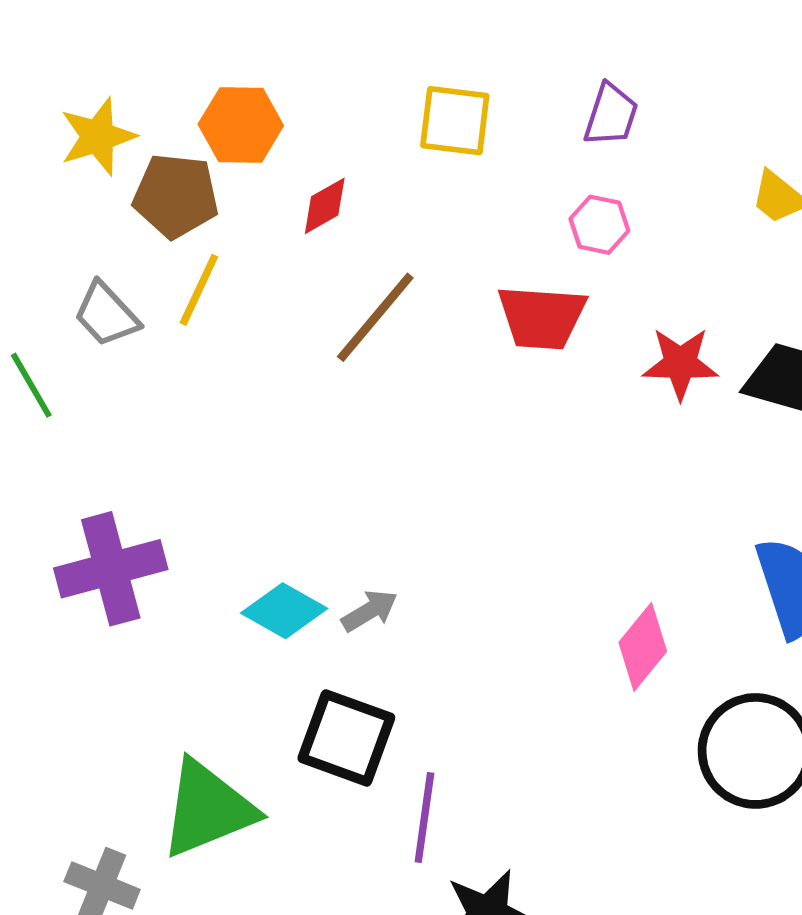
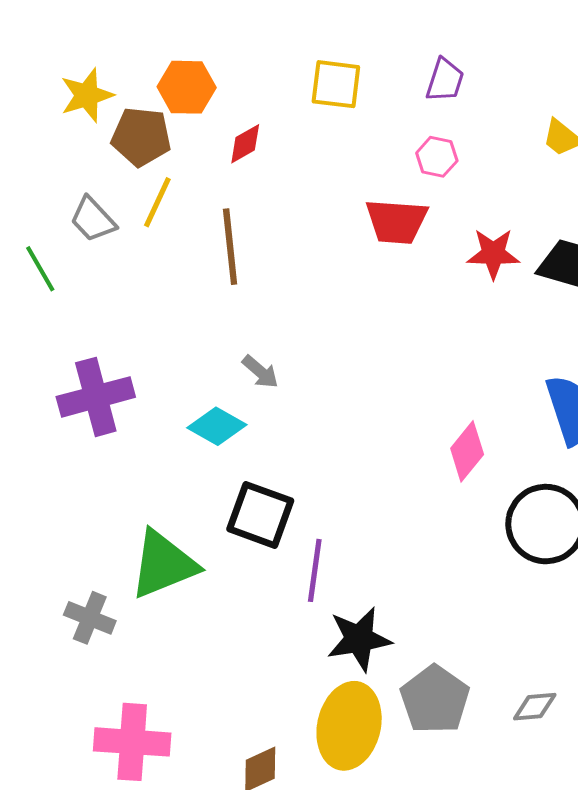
brown line: (375, 317) -> (230, 247), moved, turned -46
gray arrow: (370, 611) -> (260, 372), moved, turned 72

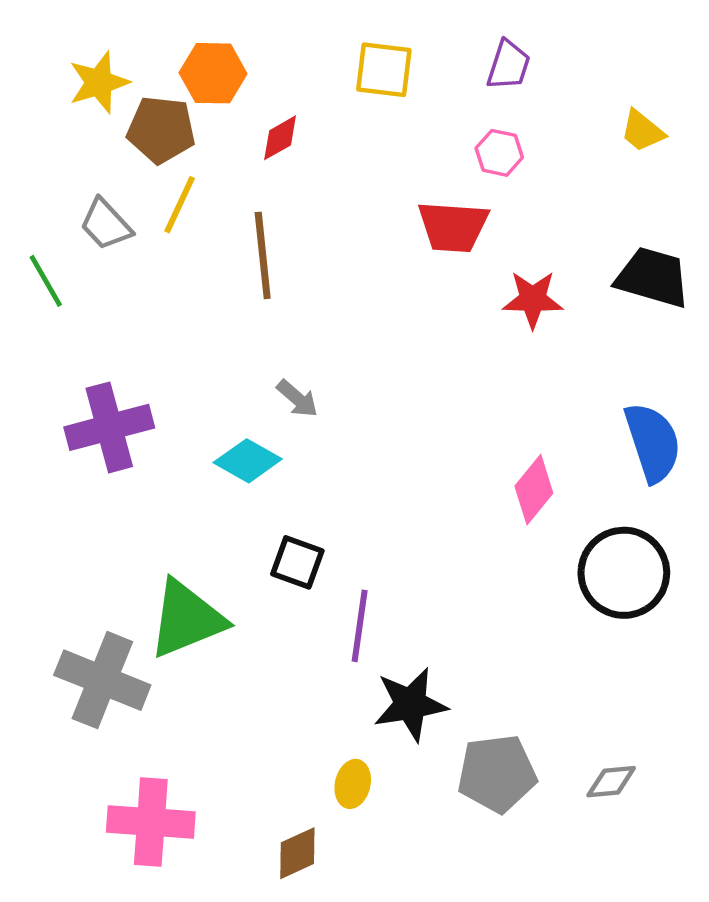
red star: (493, 254) -> (533, 299), moved
black square: (260, 515) -> (297, 562), size x0.7
gray cross: (90, 618) -> (102, 680), size x1.6
gray pentagon: (435, 700) -> (497, 774), turned 30
yellow ellipse: (349, 726) -> (353, 784), moved, size x0.5

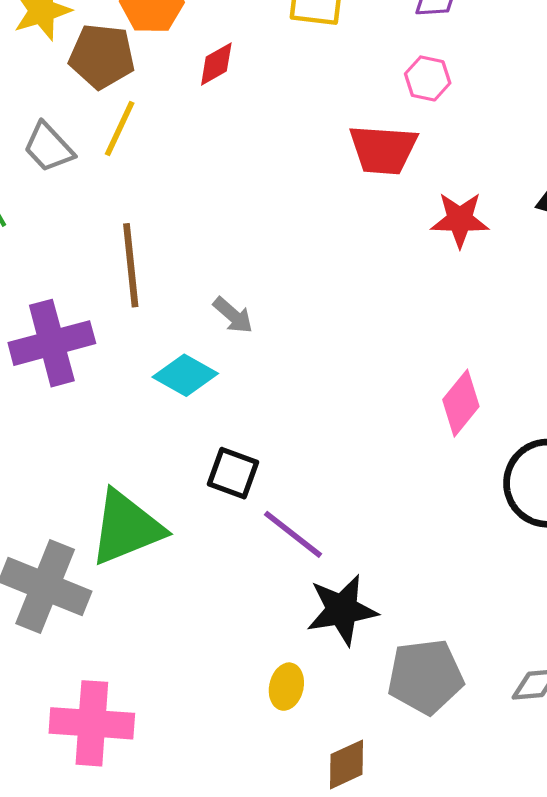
brown line: (263, 255) -> (131, 265), moved
purple line: (360, 626) -> (293, 534), turned -60
brown diamond: (297, 853) -> (346, 764), moved

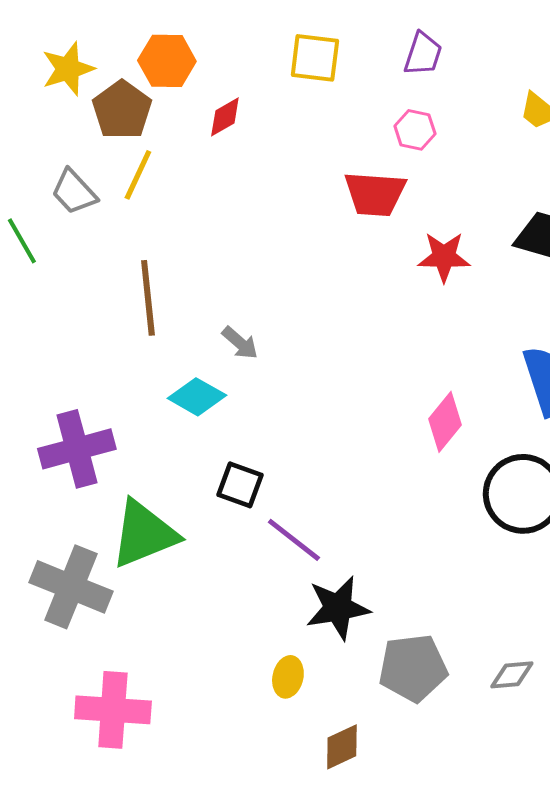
brown pentagon: (102, 56) -> (122, 110), turned 30
purple cross: (52, 343) -> (77, 449), moved

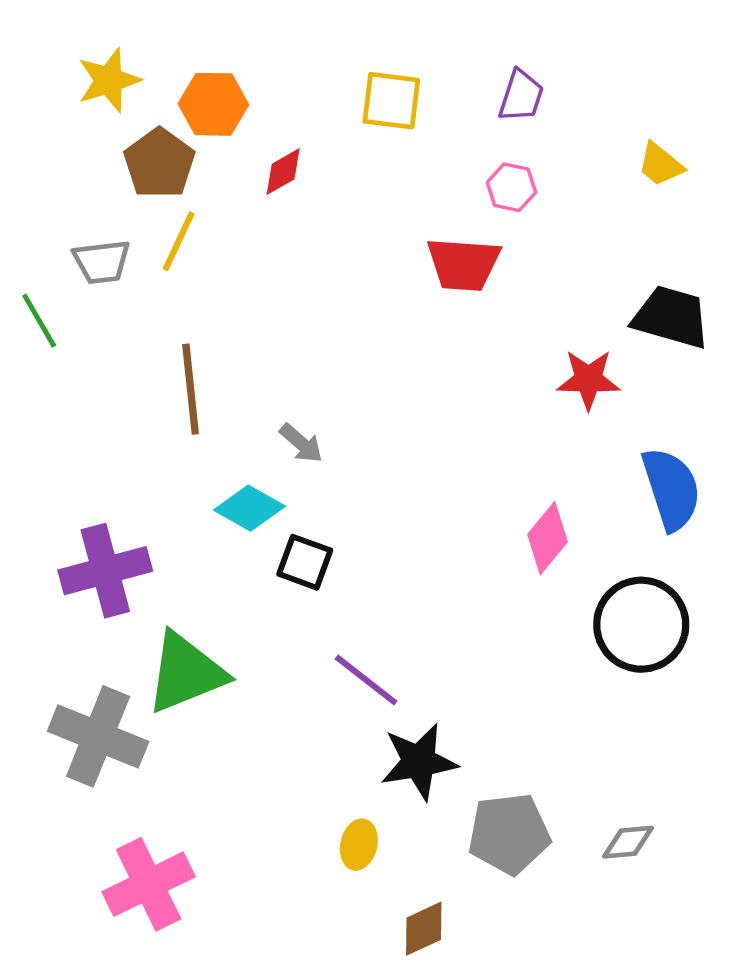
yellow star: (68, 69) -> (109, 80), moved
gray trapezoid: (74, 192) -> (102, 262), turned -54
red star: (444, 257) -> (588, 380), moved
black square: (240, 485) -> (305, 562), moved
pink cross: (113, 710) -> (149, 884), turned -30

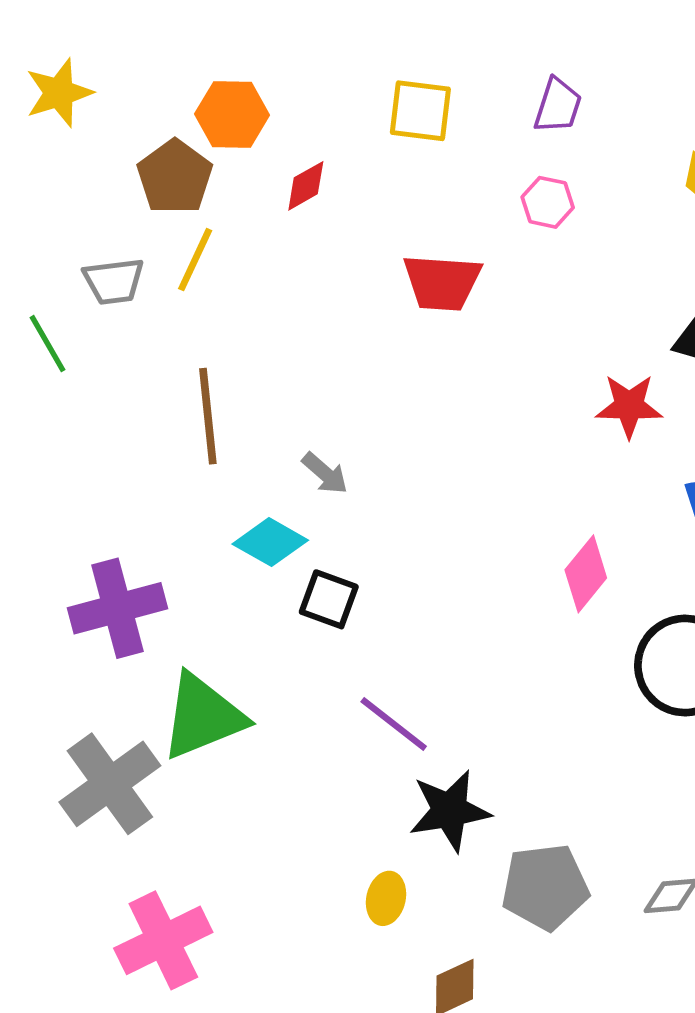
yellow star: (109, 80) -> (59, 93), moved
red trapezoid: (463, 264) -> (442, 282), moved
gray cross: (98, 736) -> (110, 784), turned 32

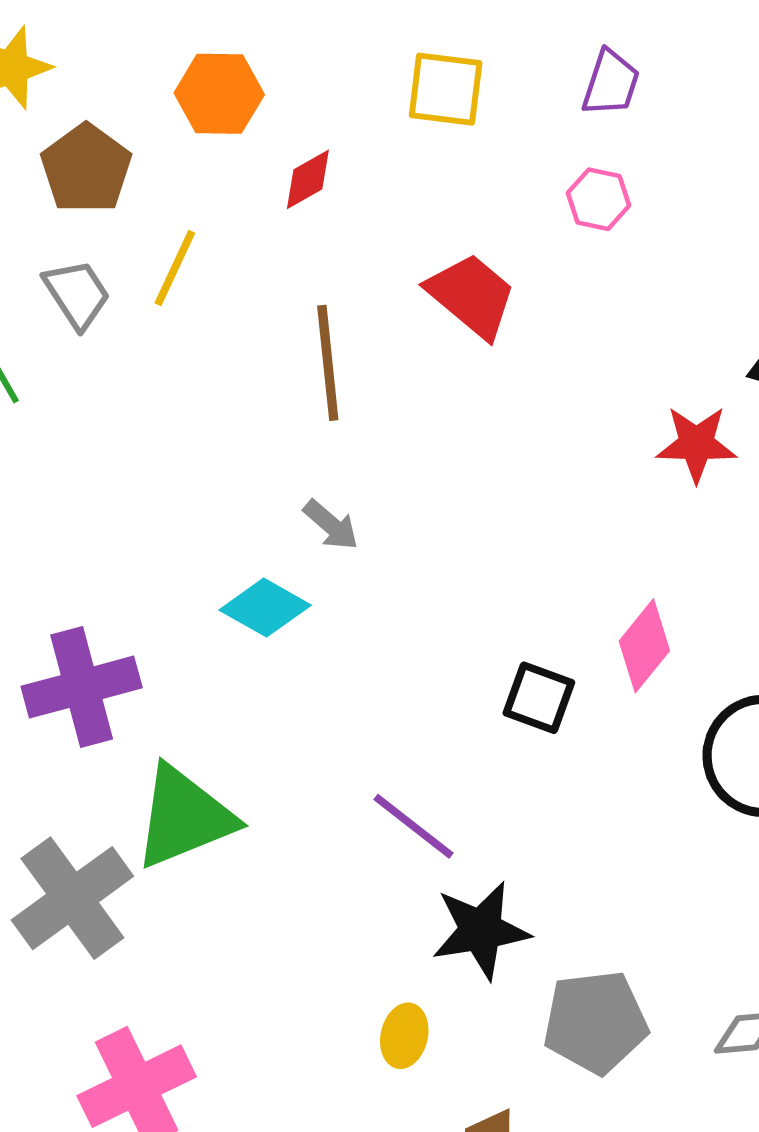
brown pentagon: (175, 177) -> (86, 169), moved
gray trapezoid: (114, 281) -> (77, 294), turned -116
red trapezoid: (442, 282) -> (472, 296), turned -144
brown line: (208, 416) -> (328, 363), moved
black square: (329, 599) -> (539, 698), moved

